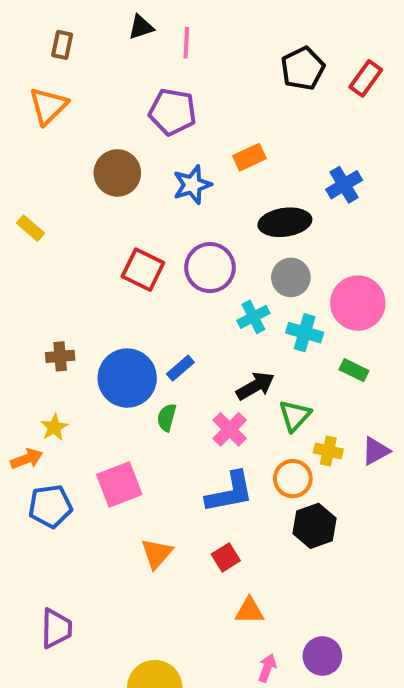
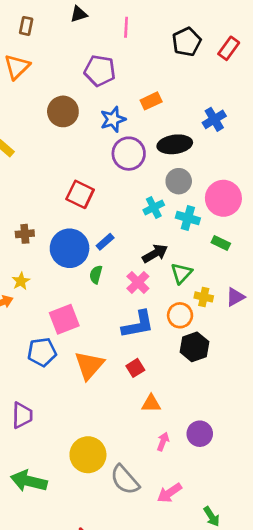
pink line: (186, 43) -> (126, 27), moved
purple circle: (210, 268) -> (129, 154), moved
red square: (143, 270) -> (80, 194), moved
blue pentagon: (50, 506) -> (42, 352), moved
orange triangle: (157, 553) -> (89, 365), size x1.4

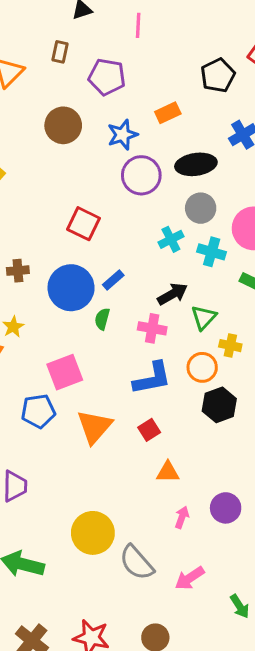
brown rectangle: (26, 26) -> (60, 52), moved
black pentagon: (187, 42) -> (218, 75), moved
pink cross: (138, 282) -> (152, 328), turned -35

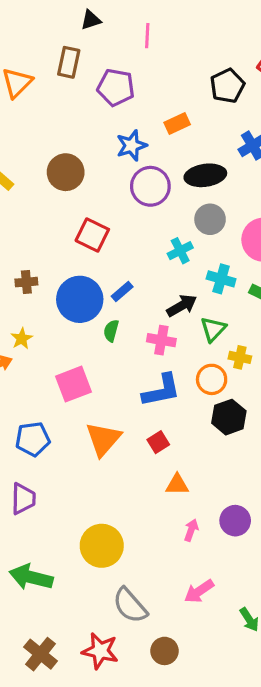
brown rectangle: (60, 52) -> (69, 62), size x1.4
brown circle: (63, 125) -> (66, 172), moved
cyan cross: (212, 252) -> (221, 279), moved
blue pentagon: (38, 411) -> (33, 439), moved
gray semicircle: (137, 563) -> (130, 605), moved

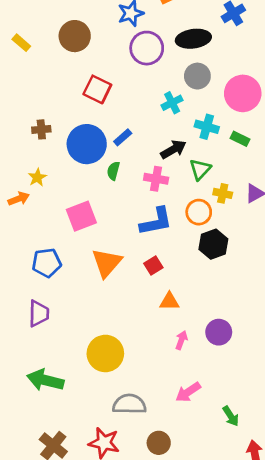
gray semicircle: (130, 605) -> (129, 404), turned 132

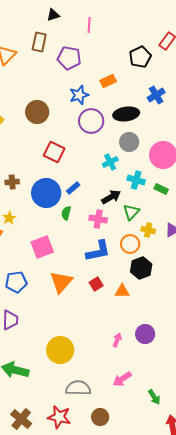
orange triangle: (169, 301) -> (122, 291), moved

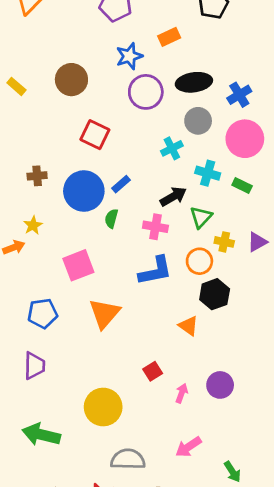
blue cross: (156, 95) -> (239, 95), moved
red square: (96, 284) -> (153, 371), moved
orange triangle: (122, 291) -> (188, 326), turned 35

